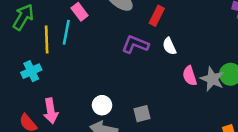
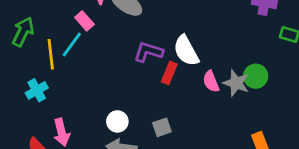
red rectangle: (157, 16) -> (169, 73), moved
cyan line: (66, 32) -> (72, 45), turned 30
white semicircle: (169, 46) -> (186, 51), size x1.6

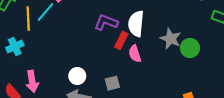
white semicircle: (186, 51) -> (136, 24), turned 30
pink semicircle: (211, 82) -> (135, 54), moved
gray star: (236, 83) -> (171, 39), moved

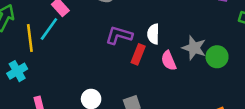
white semicircle: (136, 24) -> (153, 34), size x0.7
pink semicircle: (135, 54) -> (169, 61), moved

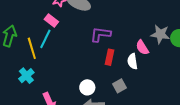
white semicircle: (153, 34) -> (133, 61), moved
red rectangle: (138, 54) -> (109, 57), moved

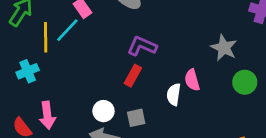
gray star: (160, 34) -> (224, 48), moved
red rectangle: (109, 57) -> (133, 76), moved
gray square: (119, 86) -> (136, 118), moved

